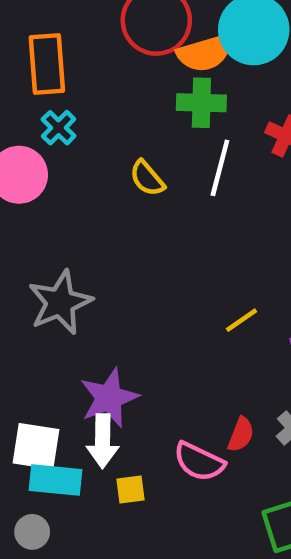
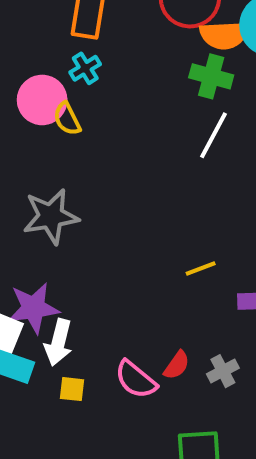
yellow semicircle: (147, 178) -> (67, 119), moved
purple star: (109, 398) -> (33, 308), moved

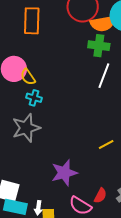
cyan cross: (85, 68) -> (34, 98), moved, turned -35
purple star: (33, 308) -> (64, 173), moved
white arrow: (58, 342) -> (38, 208), moved, size x0.6

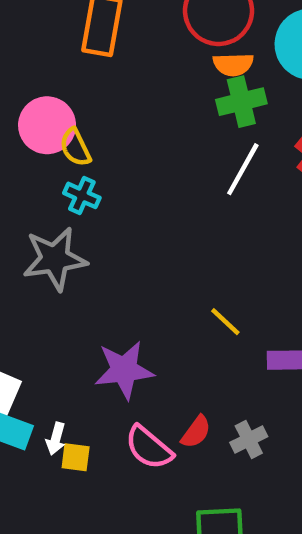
orange semicircle: (103, 24) -> (233, 65), moved, size x0.7
green cross: (99, 46) -> (241, 102), turned -30
yellow line: (106, 145) -> (225, 322), turned 63

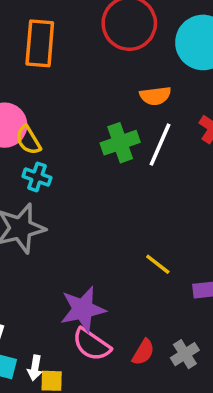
orange semicircle: (233, 65) -> (155, 96), moved
green cross: (241, 102) -> (120, 143), moved
pink semicircle: (149, 448) -> (92, 344), moved

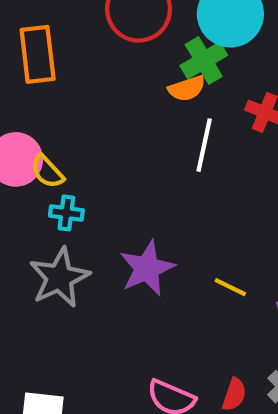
green cross: (120, 143) -> (204, 60), moved
purple star: (83, 309) -> (147, 268), moved

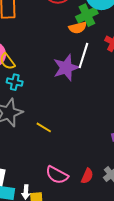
purple star: (147, 268) -> (66, 68), moved
yellow line: (230, 287) -> (44, 127), moved

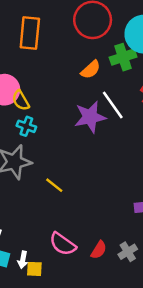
orange semicircle: (78, 28) -> (91, 70), moved, turned -36
white line: (83, 55) -> (113, 105), turned -60

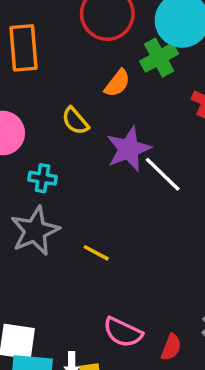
yellow semicircle: (21, 100) -> (75, 121), moved
white line: (113, 105) -> (163, 174), moved
red semicircle: (99, 250) -> (171, 347), moved

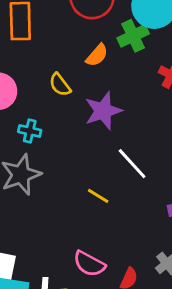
white line: (163, 174) -> (132, 164), moved
yellow line: (96, 253) -> (98, 196), moved

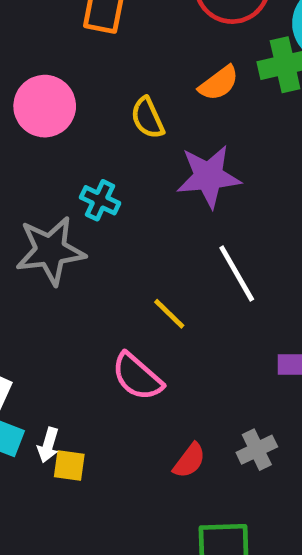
cyan cross: (30, 131) -> (100, 200), moved
pink semicircle: (89, 264) -> (137, 377), moved

